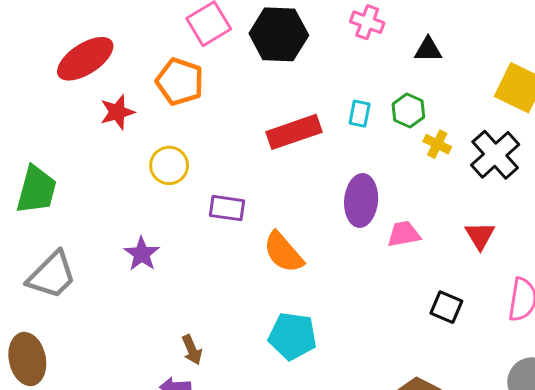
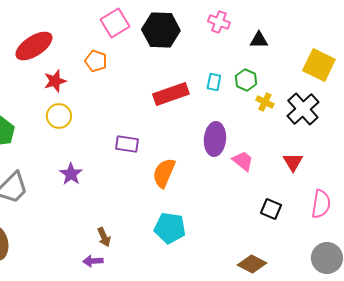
orange pentagon: (180, 82) -> (96, 61), size x0.7
yellow circle: (169, 165) -> (59, 116), moved
pink trapezoid: (404, 234) -> (243, 161), turned 50
orange semicircle: (283, 252) -> (164, 173), turned 64

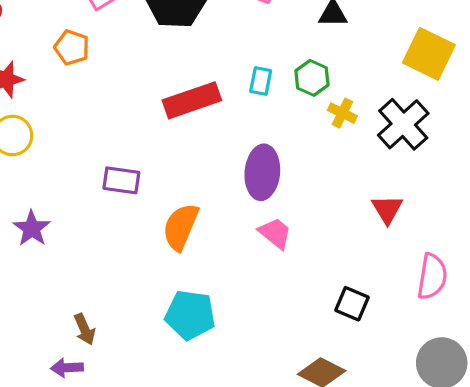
pink trapezoid: (243, 161) -> (275, 233), moved
black square: (271, 209) -> (352, 304), moved

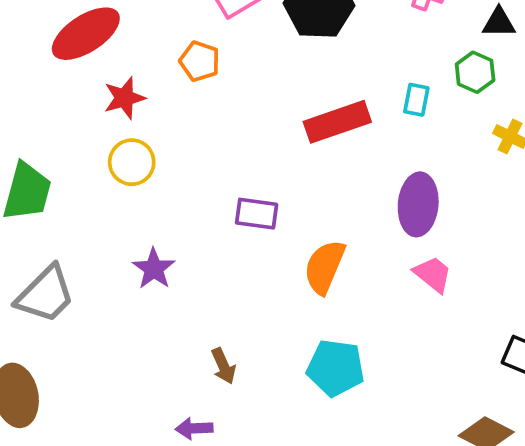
green hexagon: (312, 78) -> (475, 72), moved
brown arrow: (85, 329) -> (224, 366), moved

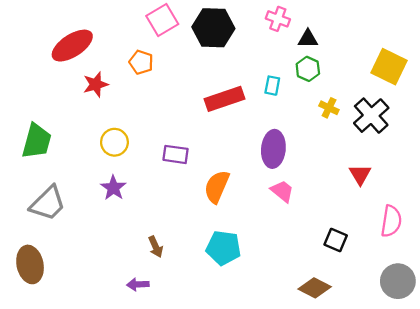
black triangle: (499, 23) -> (308, 39), moved
yellow circle: (132, 162) -> (114, 142), moved

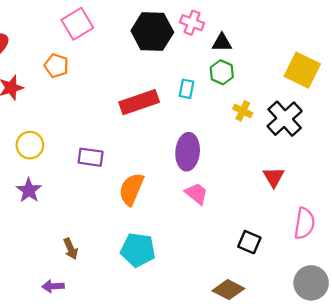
black hexagon: (213, 28) -> (152, 32), moved

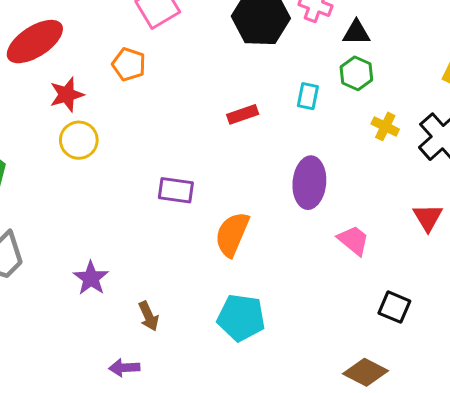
red rectangle: (139, 102) -> (243, 114), size x0.6
yellow circle: (30, 145) -> (79, 140), moved
purple star: (29, 190) -> (91, 278), moved
pink trapezoid: (196, 194) -> (353, 240), moved

